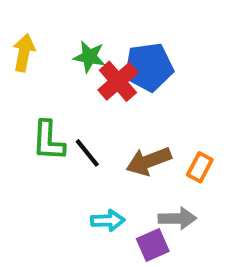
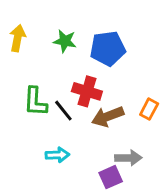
red cross: (118, 81) -> (87, 91), moved, turned -32
orange rectangle: (200, 167) -> (149, 109), moved
cyan arrow: (108, 220) -> (57, 155), moved

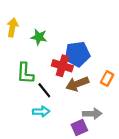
green star: (65, 41) -> (39, 37), moved
blue pentagon: (108, 48) -> (77, 54), moved
black line: (63, 111) -> (44, 90), moved

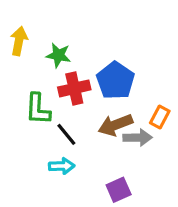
blue pentagon: (77, 54) -> (115, 81), turned -30
red cross: (62, 66) -> (74, 88), moved, turned -30
gray arrow: (92, 114) -> (138, 138), moved

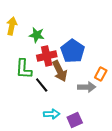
brown arrow: (115, 125) -> (60, 71), moved, turned -95
cyan arrow: (62, 166) -> (52, 114), moved

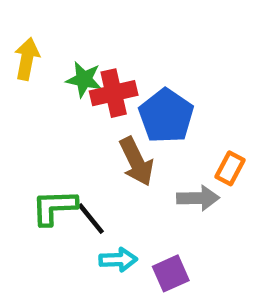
red cross: (47, 56) -> (114, 93), moved
green L-shape: (24, 69) -> (54, 207), moved, turned 85
black line: (42, 85) -> (91, 219), moved

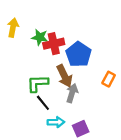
gray arrow: (198, 198) -> (72, 93), moved, turned -72
green L-shape: (54, 207) -> (38, 83), moved

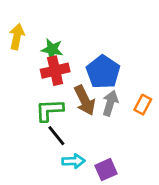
red cross: (54, 44) -> (55, 71), moved
gray arrow: (72, 93) -> (110, 103), moved

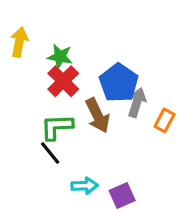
red cross: (55, 71) -> (63, 81), turned -32
gray arrow: (110, 103) -> (137, 102), moved
black line: (56, 136) -> (50, 153), moved

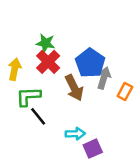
yellow arrow: (19, 42) -> (15, 69), moved
green L-shape: (57, 127) -> (28, 96), moved
cyan arrow: (84, 186) -> (75, 134), moved

